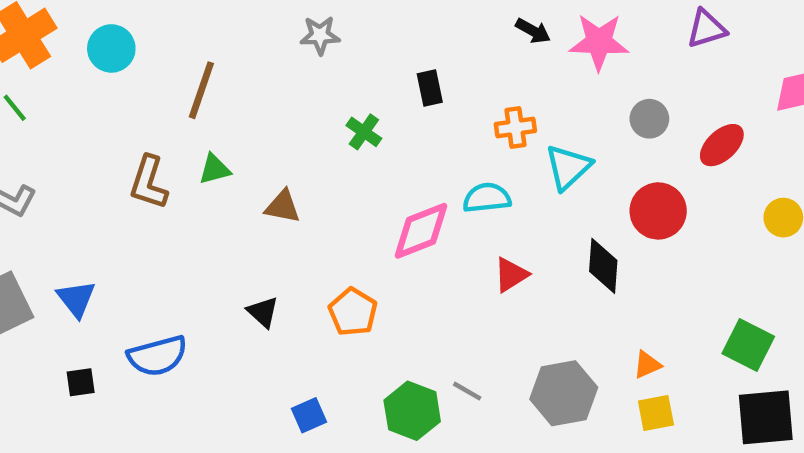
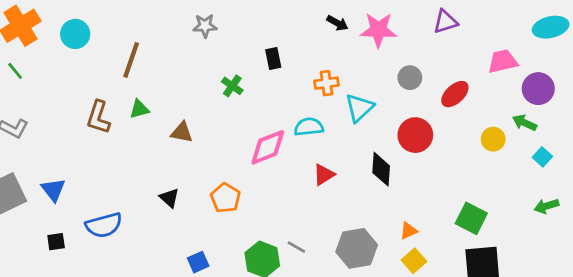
yellow square: (656, 413) -> (414, 261), turned -30

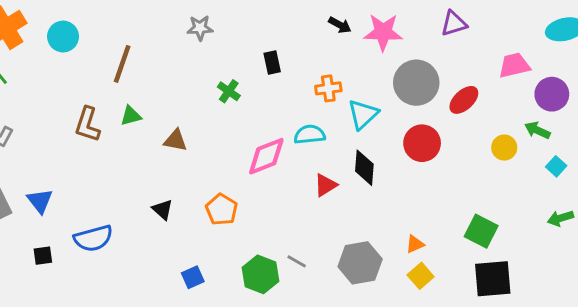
gray circle: (410, 78) -> (416, 83), size x1.8
black diamond: (381, 169) -> (364, 168), moved

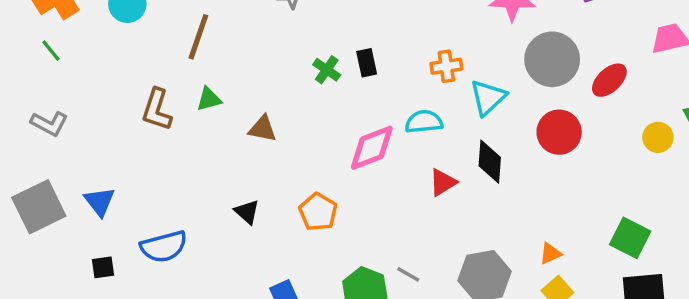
black rectangle: (272, 62) -> (367, 63), moved

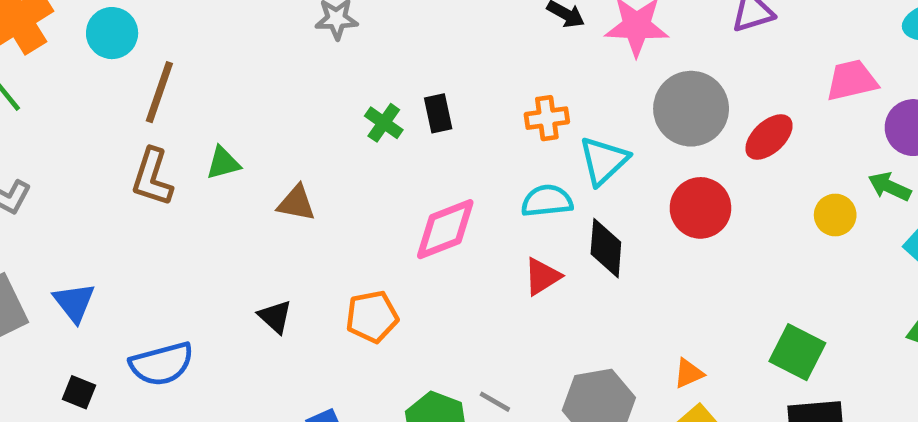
brown line: (198, 37) -> (159, 92), moved
cyan semicircle: (424, 122) -> (547, 201), moved
orange pentagon: (318, 212) -> (372, 317), turned 30
black square: (103, 267) -> (79, 392), turned 30

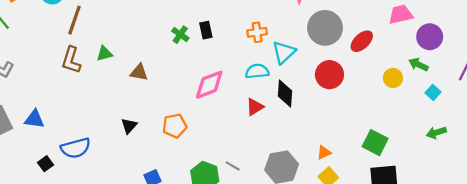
blue triangle: (74, 302) -> (34, 119), turned -45
black triangle: (275, 317) -> (129, 126), turned 30
black square: (79, 392) -> (46, 164), moved, turned 32

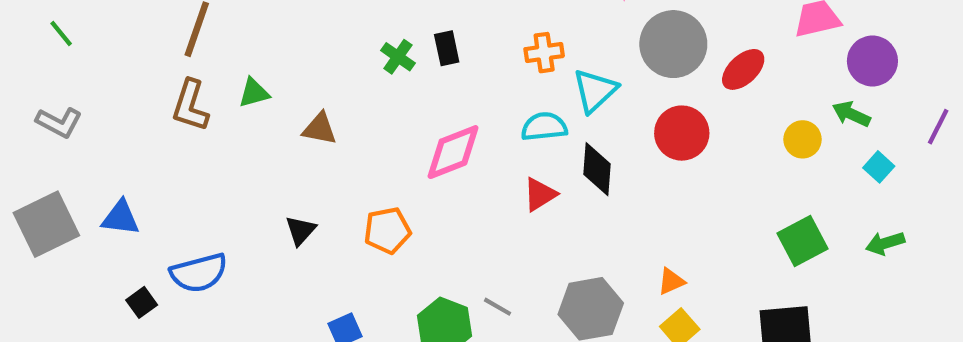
green square: (375, 143) -> (803, 241), moved, turned 35

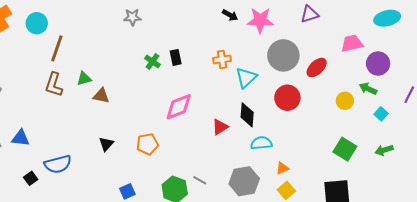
cyan semicircle: (544, 127) -> (261, 143), moved
brown triangle: (320, 129) -> (101, 96), moved
green square: (803, 241) -> (345, 149), turned -30

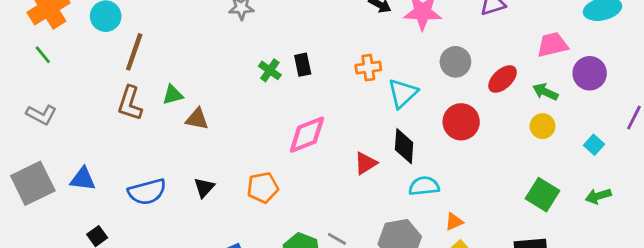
gray circle: (283, 55) -> (455, 62), size x0.7
green arrow: (368, 89) -> (545, 92), moved
blue semicircle: (58, 164) -> (147, 192), moved

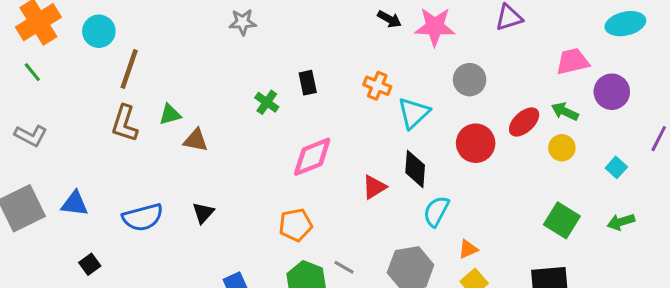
orange cross: (368, 68) -> (377, 86), turned 30
green cross: (270, 70) -> (267, 102), moved
red ellipse: (503, 79) -> (524, 122), moved
cyan semicircle: (424, 186) -> (436, 211), turned -56
orange pentagon: (263, 187) -> (296, 225), moved

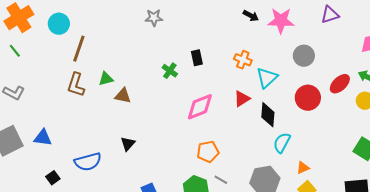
red triangle: (374, 187) -> (242, 99), moved
blue semicircle: (143, 217) -> (88, 162), moved
orange pentagon: (296, 225) -> (208, 152), moved

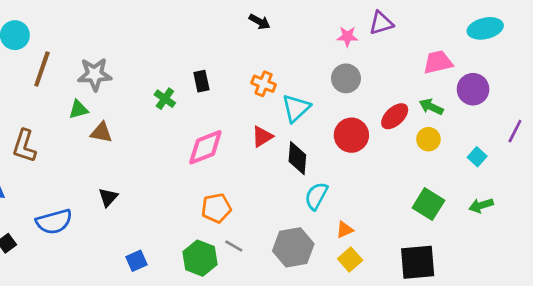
black arrow: (251, 16) -> (259, 22), moved
gray star: (154, 18) -> (95, 74), moved, size x1.4
pink star: (281, 21) -> (347, 36), moved, size x0.6
brown L-shape: (76, 85) -> (24, 146), moved

